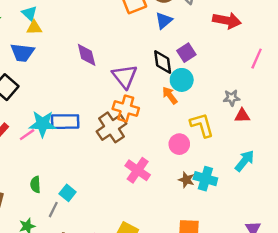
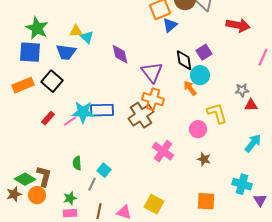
cyan triangle: (29, 13) -> (87, 37), moved
blue triangle: (164, 20) -> (170, 25), moved
cyan cross: (205, 179) -> (242, 184), moved

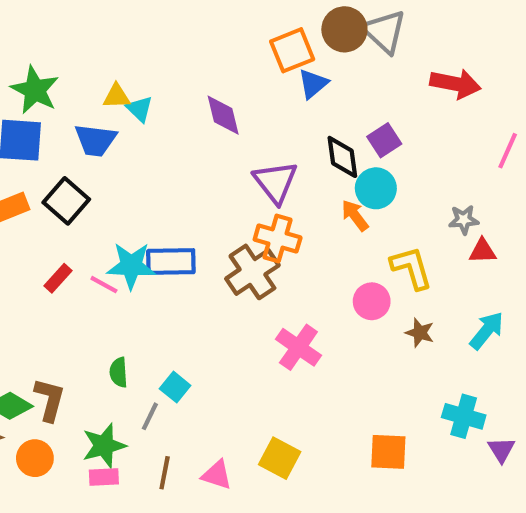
purple diamond: (120, 54) -> (223, 115), moved
pink line: (70, 121) -> (104, 285), turned 64
brown star: (204, 159) -> (420, 333), moved
orange circle: (37, 195) -> (35, 458), moved
green star: (70, 198) -> (104, 446), size x1.5

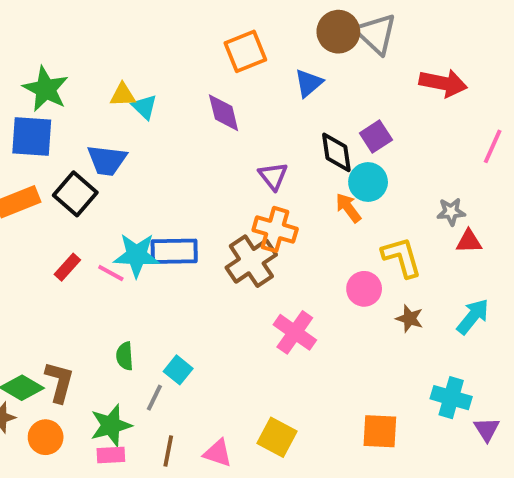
orange square: (292, 50) -> (245, 51), moved
blue trapezoid: (96, 140) -> (107, 160), moved
purple triangle: (275, 182) -> (273, 176), size x0.7

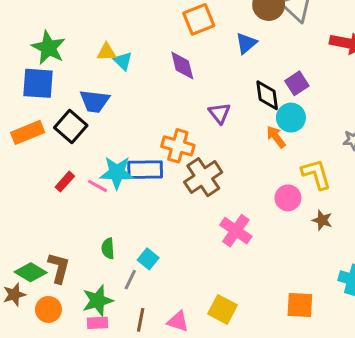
orange cross: (275, 229) -> (178, 146), moved

